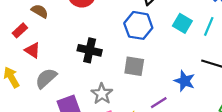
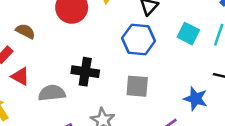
gray semicircle: (46, 78) -> (52, 93), moved, turned 40

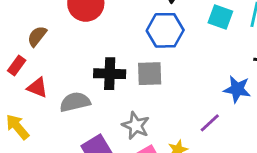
brown semicircle: (25, 31) -> (37, 36), turned -72
gray square: (137, 86) -> (150, 74), moved

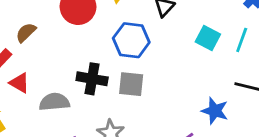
blue hexagon: (165, 30) -> (131, 40), moved

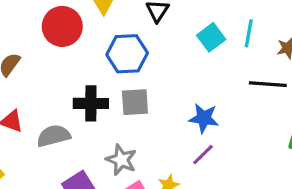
cyan square: (208, 38) -> (211, 37), turned 35
blue star: (215, 111) -> (204, 118), moved

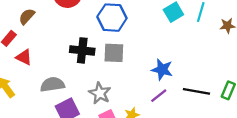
black line: (268, 84) -> (196, 91), moved
gray semicircle: (54, 136) -> (52, 84), moved

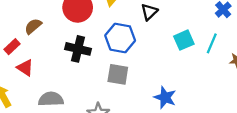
black cross: (82, 50) -> (78, 49), moved

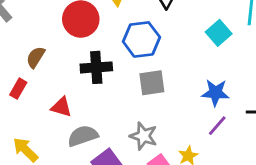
cyan square: (184, 40) -> (219, 33), moved
red triangle: (25, 68) -> (61, 107), moved

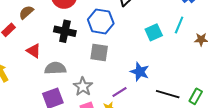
purple line: (217, 126) -> (120, 92), moved
gray semicircle: (83, 136) -> (55, 68), moved

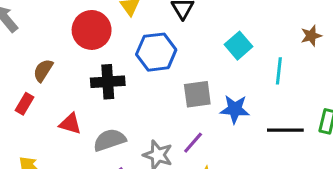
cyan line: (179, 25) -> (279, 71), moved
gray square: (99, 53) -> (197, 94), moved
purple line: (120, 92) -> (193, 143), moved

